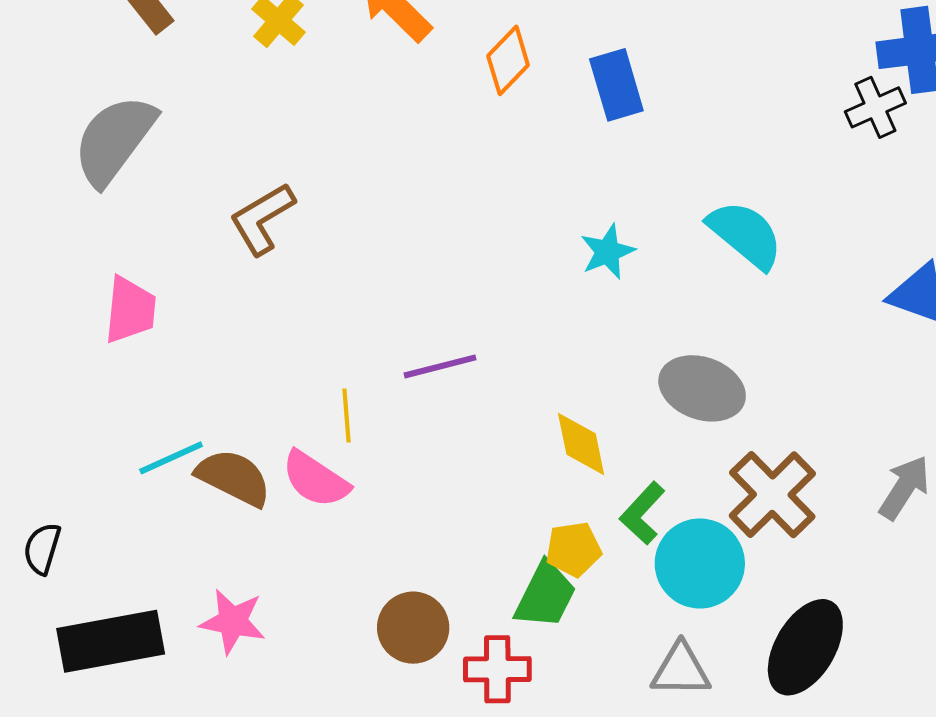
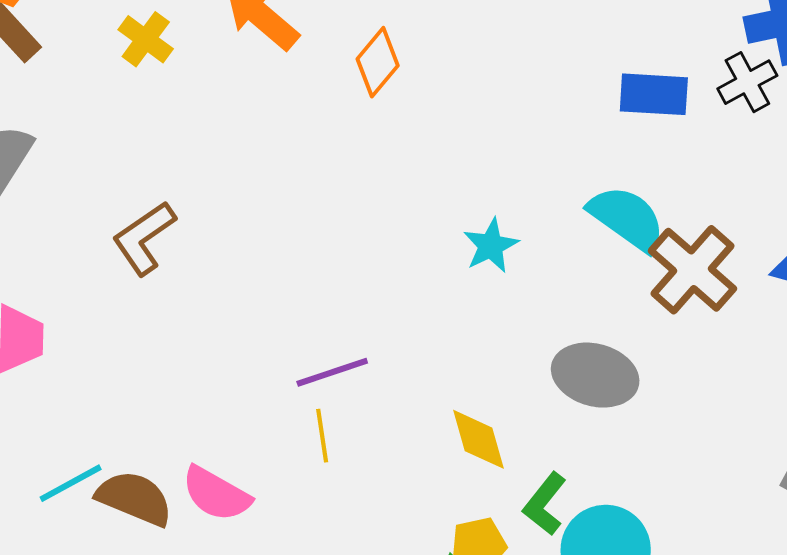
blue rectangle: (616, 85) -> (654, 94), moved, turned -66
yellow line: (347, 416) -> (322, 436), moved
brown cross: (772, 495) -> (692, 270), moved

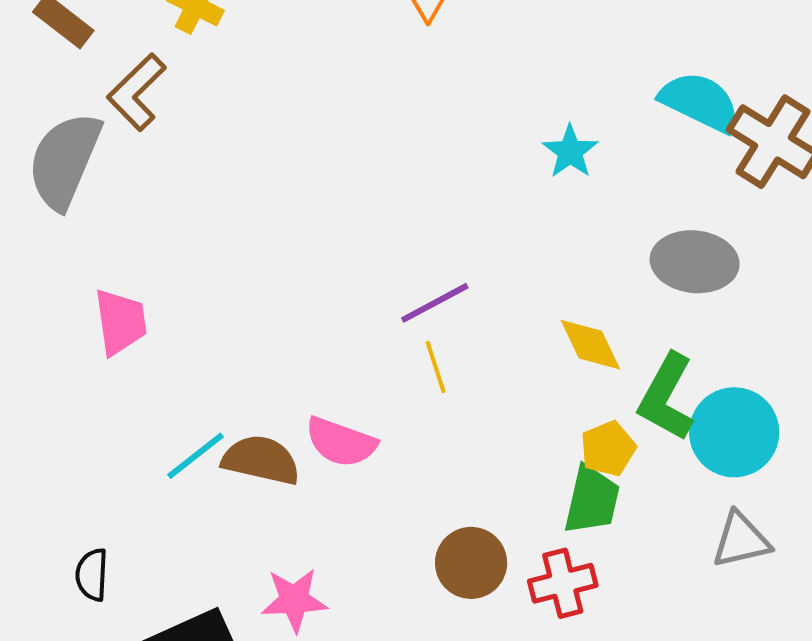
brown L-shape: (144, 238) -> (137, 92), moved
green L-shape: (545, 504) -> (666, 397), size x1.4

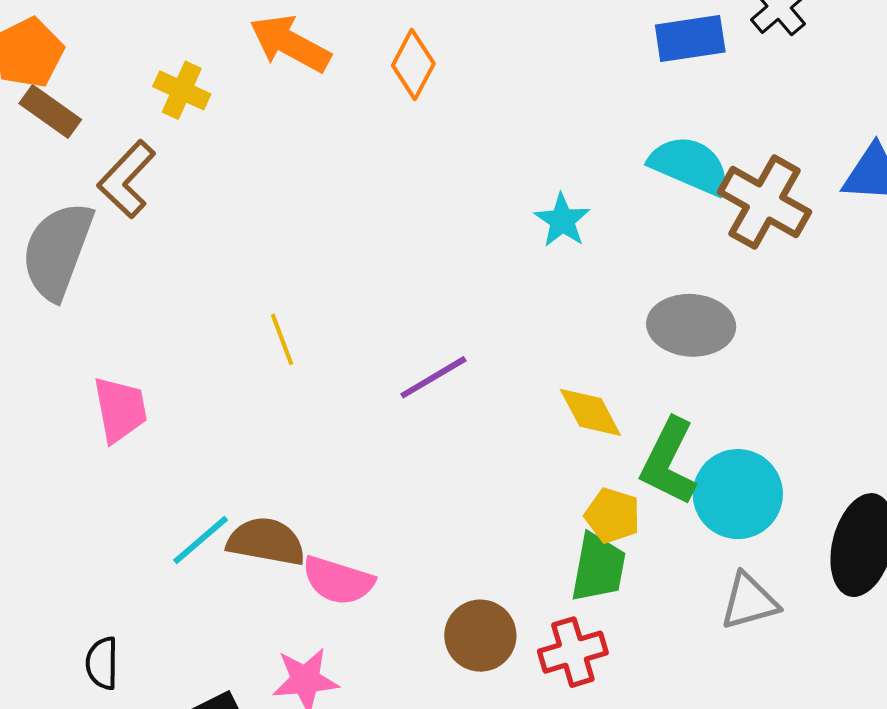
yellow line: (436, 367) -> (282, 339), moved
pink semicircle: (341, 442) -> (338, 581), moved
yellow pentagon: (608, 449) -> (612, 516), turned -30

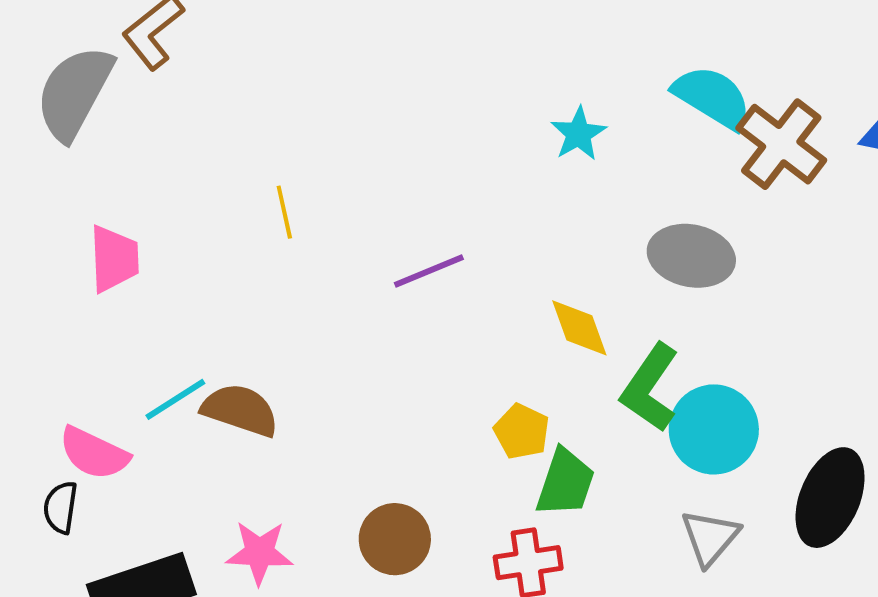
yellow pentagon: (612, 516) -> (522, 431), moved
pink semicircle: (338, 581) -> (94, 453), moved
gray triangle: (749, 601) -> (710, 537), turned -42
brown circle: (480, 636) -> (395, 539), moved

